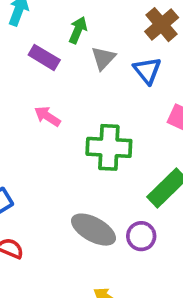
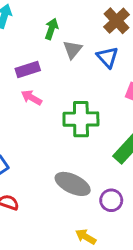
purple rectangle: (44, 57) -> (28, 69), moved, turned -45
purple circle: (141, 236) -> (111, 200), moved

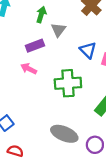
blue triangle: (107, 57) -> (88, 50), moved
purple rectangle: (28, 69) -> (35, 46), moved

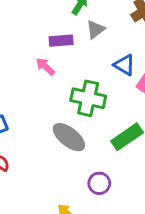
blue triangle: (88, 50) -> (124, 65), turned -30
gray ellipse: (64, 134) -> (69, 137), moved

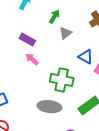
purple rectangle: (61, 41) -> (27, 39), moved, turned 35
gray ellipse: (69, 137) -> (49, 107), turned -30

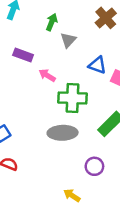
pink arrow: (32, 59) -> (47, 75), moved

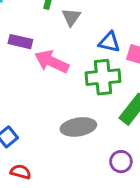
pink arrow: (47, 75) -> (52, 62), size x1.6
green cross: (73, 98) -> (103, 77), moved

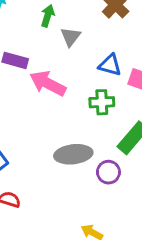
green cross: (103, 77) -> (102, 102), size x0.7
purple circle: (121, 162) -> (108, 172), moved

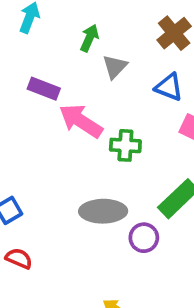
blue triangle: (110, 65) -> (169, 87), moved
green cross: (102, 102) -> (125, 145), moved

